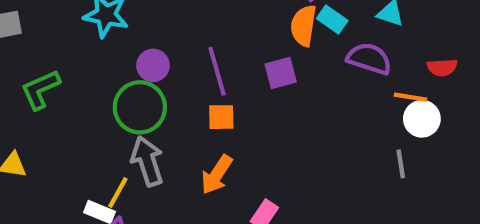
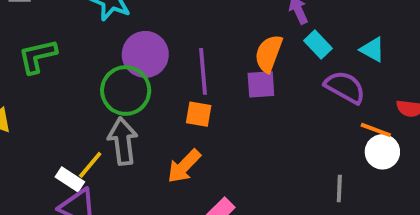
orange semicircle: (304, 26) -> (269, 54), moved
purple circle: (153, 65) -> (145, 54), size x1.5
gray line: (401, 164) -> (339, 189), moved

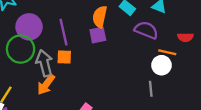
gray arrow: (123, 141) -> (44, 63), moved
white circle: (382, 152) -> (161, 65), moved
orange arrow: (184, 166) -> (46, 85), moved

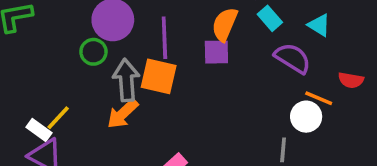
green circle: (21, 49) -> (93, 52), size x0.6
orange square: (64, 57) -> (159, 76), size x1.5

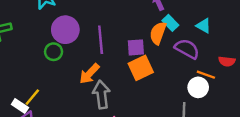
orange semicircle: (225, 24) -> (158, 33), moved
orange square: (159, 76) -> (141, 68), moved, turned -35
gray arrow: (126, 80) -> (101, 95), moved
orange arrow: (123, 114) -> (89, 74), moved

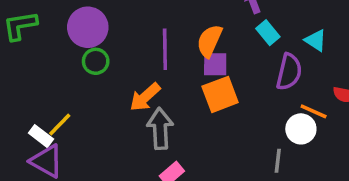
purple circle: (65, 30) -> (88, 27), moved
orange semicircle: (158, 33) -> (209, 41), moved
purple semicircle: (187, 49) -> (289, 72), turned 70

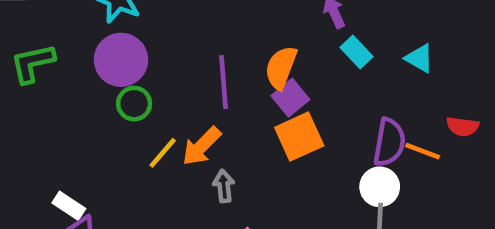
purple square: (215, 64) -> (290, 98), turned -36
purple semicircle: (289, 72) -> (389, 142), moved
yellow line: (60, 125) -> (163, 153), moved
gray arrow: (160, 129) -> (224, 186), size x0.6
white circle: (301, 129) -> (380, 187), moved

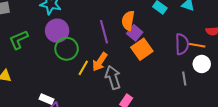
green circle: (134, 104) -> (67, 49), size x1.5
gray arrow: (224, 186) -> (113, 77), size x1.6
white circle: (380, 187) -> (202, 64), moved

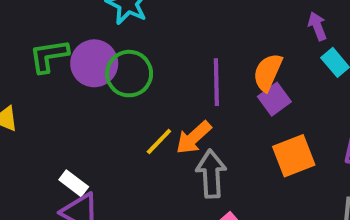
purple circle: (57, 31) -> (94, 63), moved
green circle: (67, 49) -> (129, 74), moved
orange square: (142, 49) -> (294, 156), moved

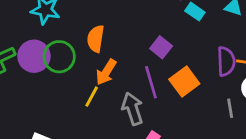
orange semicircle: (268, 72) -> (96, 39), moved
purple line: (216, 82) -> (151, 82), moved
orange arrow: (194, 138) -> (106, 72), moved

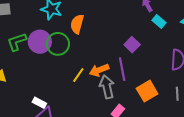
orange semicircle: (96, 39) -> (77, 24), moved
orange arrow: (106, 72) -> (99, 70), moved, turned 30
orange square: (184, 82) -> (147, 91), moved

